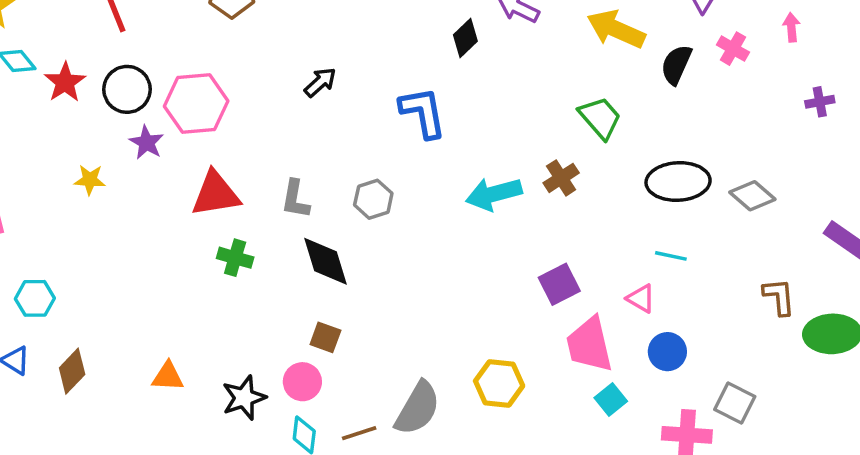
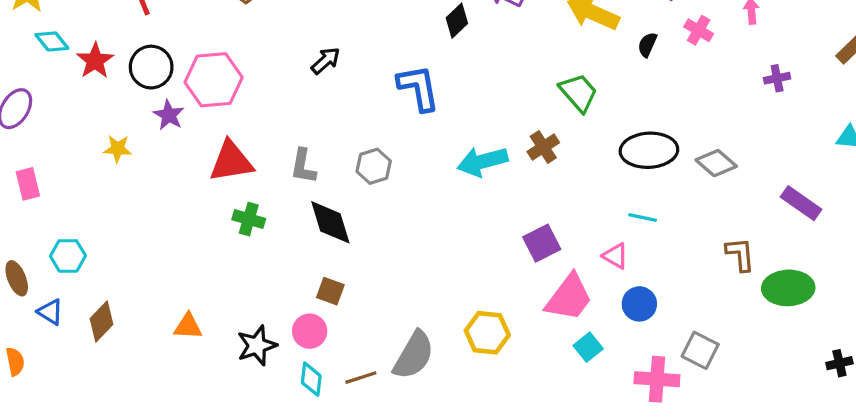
black semicircle: (676, 65) -> (647, 45), size x0.7
pink trapezoid: (589, 345) -> (569, 298), turned -130

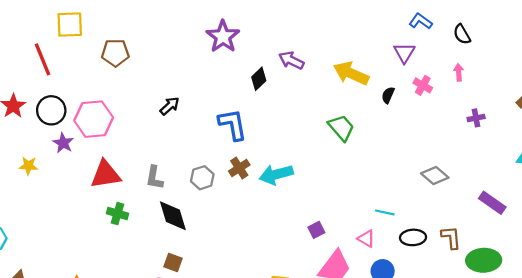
brown cross: (543, 147) -> (239, 168), moved
black ellipse: (649, 150) -> (413, 237), moved, size x0.7
purple square: (542, 243) -> (316, 230), size x0.7

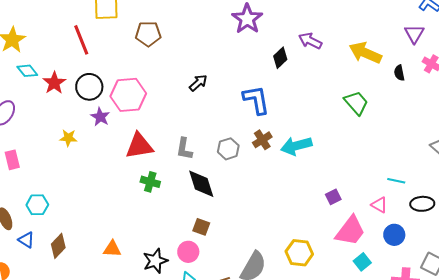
black semicircle: (388, 95) -> (399, 73), turned -35

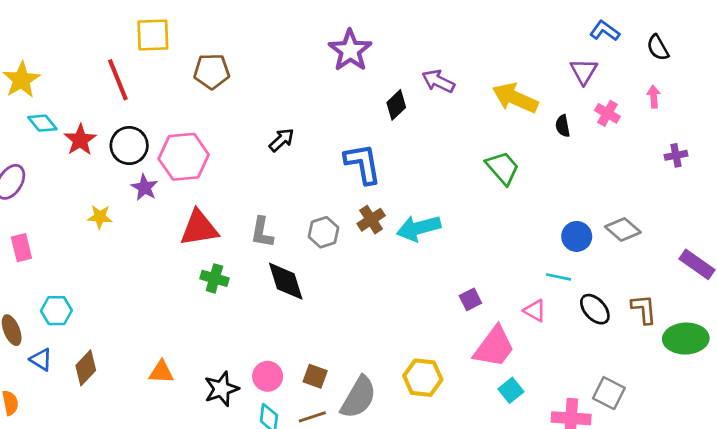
black ellipse: (422, 204) -> (595, 309), turned 50
brown square: (201, 227) -> (315, 376), moved
blue circle: (394, 235) -> (577, 236), moved

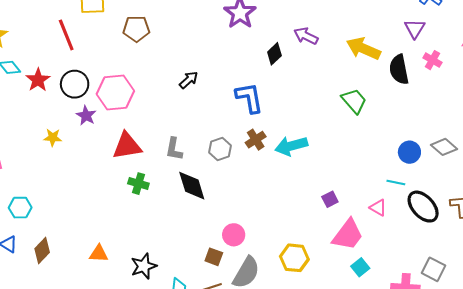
black semicircle: (563, 126) -> (399, 69), size x1.8
black ellipse: (595, 309) -> (423, 207), size x1.4
pink circle: (268, 376) -> (234, 235), moved

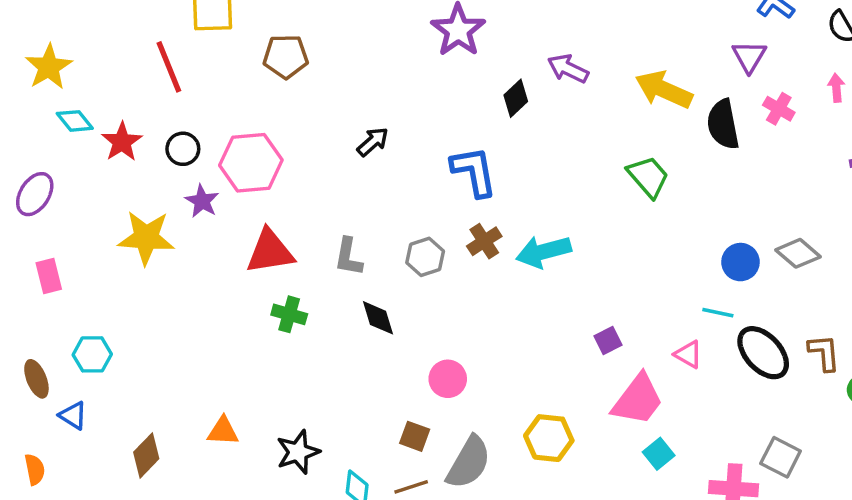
black circle: (75, 84) -> (183, 149), size x0.7
yellow star: (53, 137) -> (146, 238), size x1.8
black diamond: (192, 186) -> (378, 318), size x0.7
pink circle: (234, 235) -> (448, 379), moved
brown diamond: (42, 251) -> (146, 455), moved

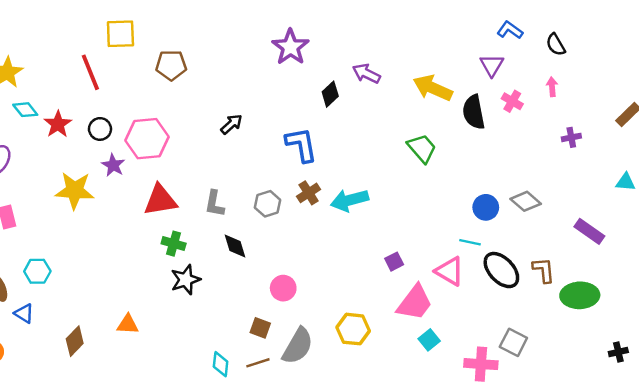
pink triangle: (688, 354) -> (450, 271), size x1.5
black star: (298, 452) -> (186, 280), moved

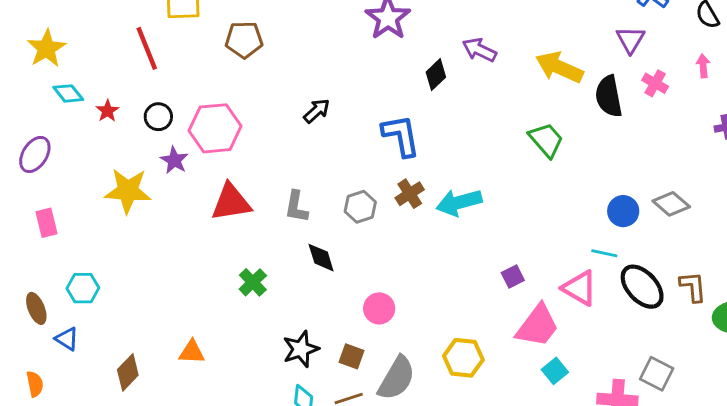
red star: (58, 124) -> (108, 111), size x0.7
green cross: (174, 244) -> (253, 282), moved, turned 30
black star: (186, 280) -> (301, 349), moved

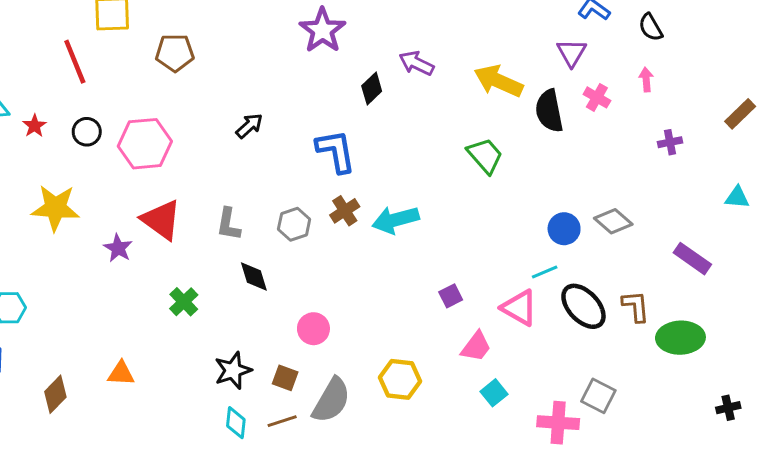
purple star: (174, 160) -> (118, 248), moved
red triangle: (231, 202) -> (161, 220), turned 45
cyan line: (604, 253) -> (545, 272), turned -35
pink trapezoid: (538, 326) -> (476, 347), size x0.7

